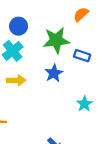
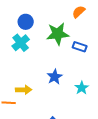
blue star: (54, 73) -> (55, 77), moved
yellow arrow: (16, 80) -> (24, 90), moved

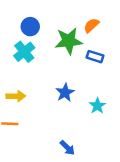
orange semicircle: (79, 12) -> (91, 25), moved
yellow arrow: (24, 90) -> (16, 96), moved

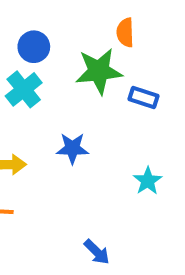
orange semicircle: (91, 25) -> (125, 33), moved, turned -49
blue star: (65, 93) -> (72, 148), moved, turned 30

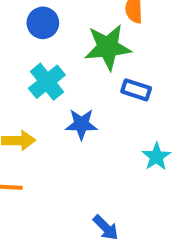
cyan cross: (24, 89) -> (47, 82), moved
blue rectangle: (144, 98) -> (136, 90), moved

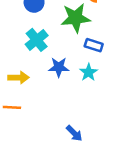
cyan star: (156, 157) -> (89, 72), moved

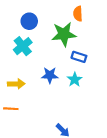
cyan cross: (37, 40) -> (23, 46), moved

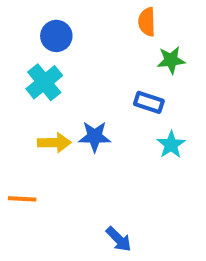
green star: (64, 34) -> (171, 60), moved, size x0.6
cyan star: (75, 80) -> (171, 145), moved
yellow arrow: (16, 84) -> (54, 143), moved

